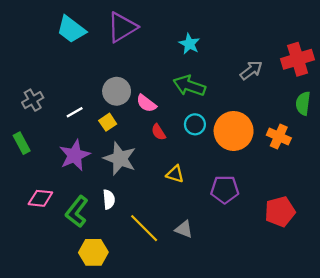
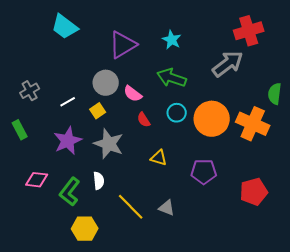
purple triangle: (122, 27) -> (123, 45), moved
red cross: (298, 59) -> (249, 31), moved
gray arrow: (251, 70) -> (228, 64), size x1.5
orange cross: (279, 136) -> (253, 124), size x1.5

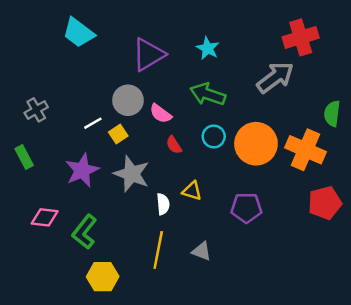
white line: (68, 102) -> (93, 123), moved
white semicircle: (99, 181) -> (163, 204), moved
red pentagon: (254, 192) -> (325, 203), moved
yellow line: (131, 207) -> (158, 250), turned 56

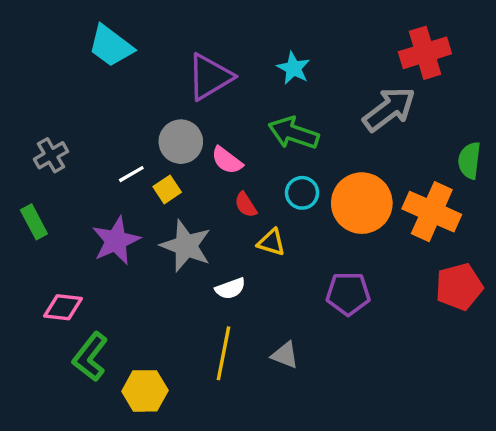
yellow triangle: (192, 191) -> (271, 242), moved
white semicircle: (163, 204) -> (230, 288), turned 75
green L-shape: (84, 232) -> (90, 357), moved

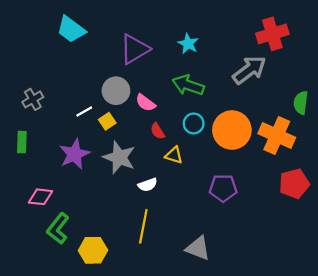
green rectangle: (34, 222) -> (22, 142), turned 30
gray triangle: (285, 355) -> (198, 248), moved, size x1.4

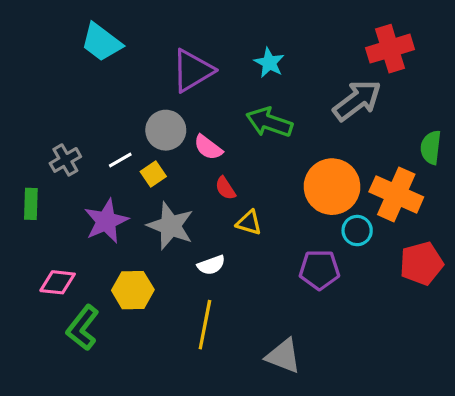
gray cross: (33, 99) -> (65, 160), moved
cyan circle: (194, 123) -> (357, 231), moved
yellow hexagon: (93, 250) -> (133, 290), moved

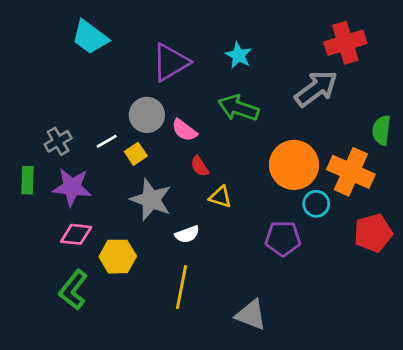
purple star: (106, 221) -> (72, 187), moved, turned 30
pink diamond: (58, 282) -> (76, 234), moved

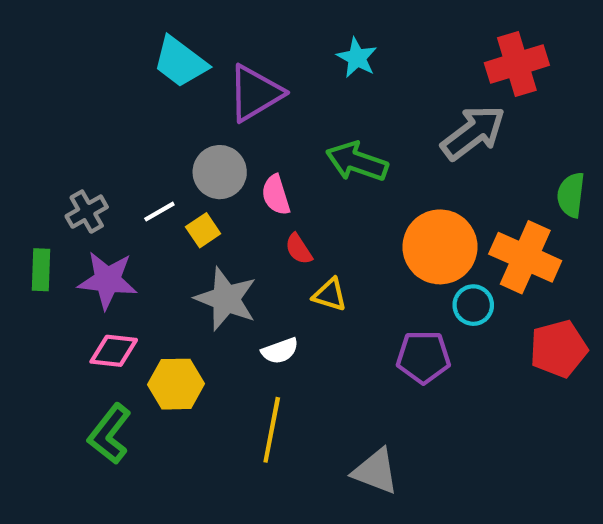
cyan trapezoid: (90, 37) -> (180, 62), moved
cyan star: (238, 55) -> (357, 58), moved
pink semicircle: (184, 130) -> (276, 195), turned 36

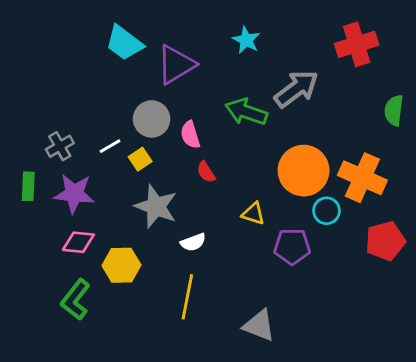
gray arrow: (473, 133) -> (296, 89), moved
green semicircle: (571, 195) -> (394, 110), moved
yellow triangle: (330, 295) -> (253, 214), moved

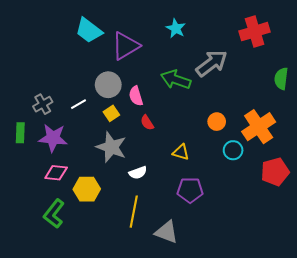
yellow square: (140, 159) -> (111, 113), moved
orange circle: (304, 171) -> (217, 122), size x0.5
orange cross: (362, 178) -> (259, 127), turned 32
purple pentagon: (292, 247) -> (190, 190), moved
gray triangle: (259, 325) -> (167, 232), moved

